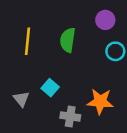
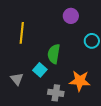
purple circle: (105, 20) -> (71, 16), moved
green semicircle: (68, 40) -> (54, 54), moved

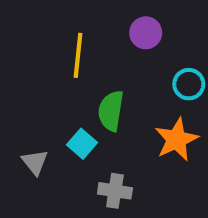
yellow line: (22, 33) -> (78, 55), moved
orange star: (80, 81) -> (176, 140), moved, turned -30

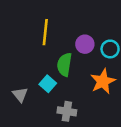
purple circle: (146, 33) -> (85, 44), moved

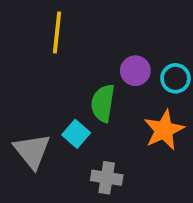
yellow line: (45, 32) -> (57, 32), moved
gray triangle: (20, 95) -> (32, 151), size x1.5

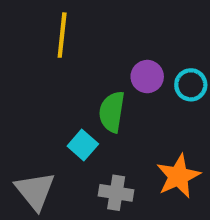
orange star: (164, 130) -> (178, 176), moved
gray triangle: (32, 151) -> (35, 191), moved

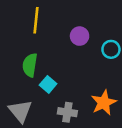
purple circle: (147, 77) -> (80, 36), moved
green semicircle: (112, 112) -> (30, 65), moved

